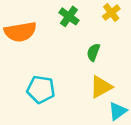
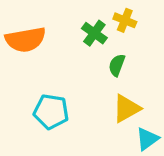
yellow cross: (111, 13) -> (125, 20), moved, turned -30
green cross: (69, 16) -> (94, 33), moved

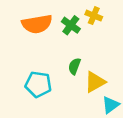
orange semicircle: (25, 40) -> (37, 24), moved
green semicircle: (117, 65) -> (74, 66), moved

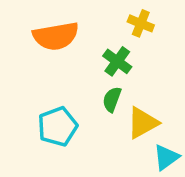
green cross: (71, 25) -> (117, 61), moved
cyan pentagon: (38, 84) -> (58, 126), turned -30

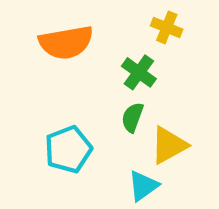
cyan triangle: (166, 157) -> (143, 186), moved

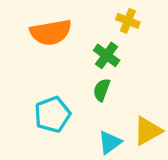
yellow triangle: (169, 145) -> (148, 131), moved

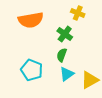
cyan pentagon: (52, 114) -> (32, 70), turned -30
cyan triangle: (110, 142) -> (67, 74), moved

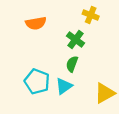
orange semicircle: (31, 20) -> (36, 23), size x0.7
cyan triangle: (67, 74) -> (64, 86), moved

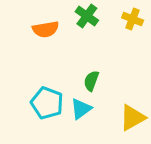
yellow cross: (91, 15) -> (133, 19), moved
green cross: (75, 40) -> (87, 16), moved

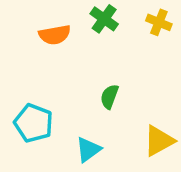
cyan pentagon: (47, 103) -> (33, 123), moved
cyan triangle: (81, 109) -> (88, 150), moved

